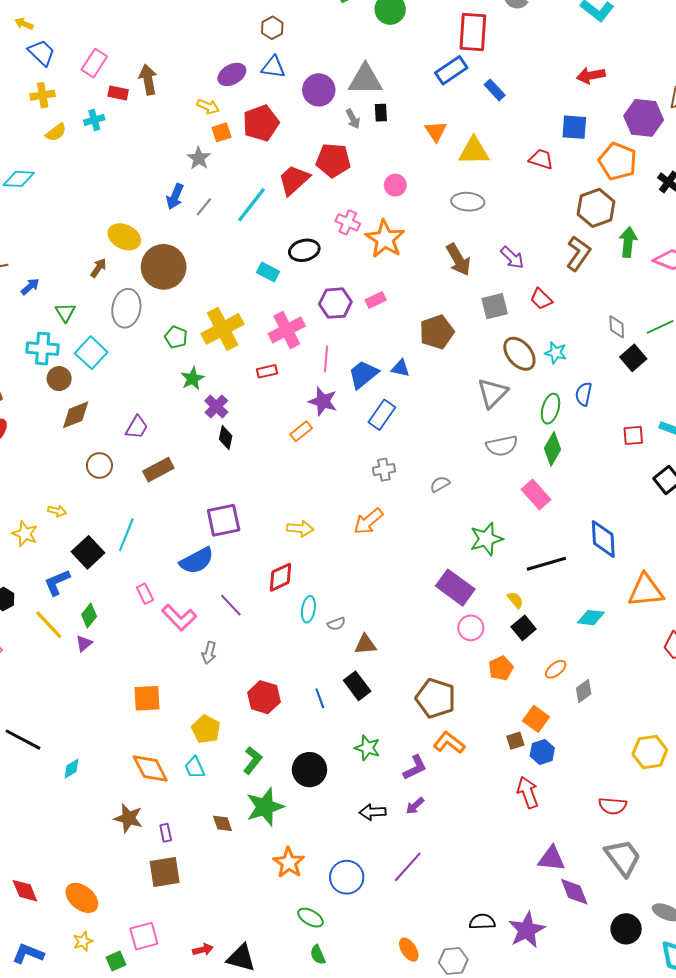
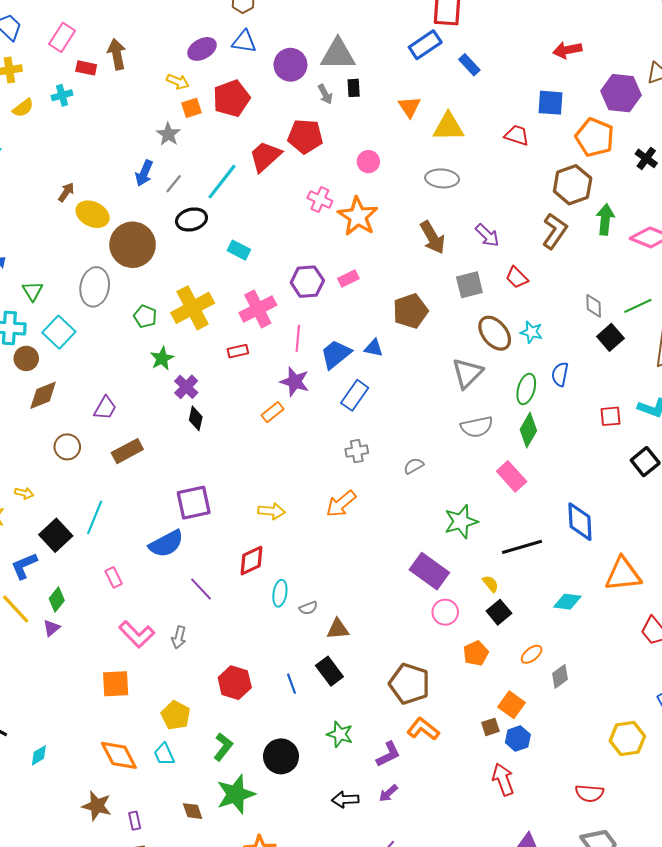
black ellipse: (304, 250) -> (191, 219), moved
brown arrow: (98, 268) -> (66, 192), moved
pink L-shape: (179, 618) -> (137, 634), moved

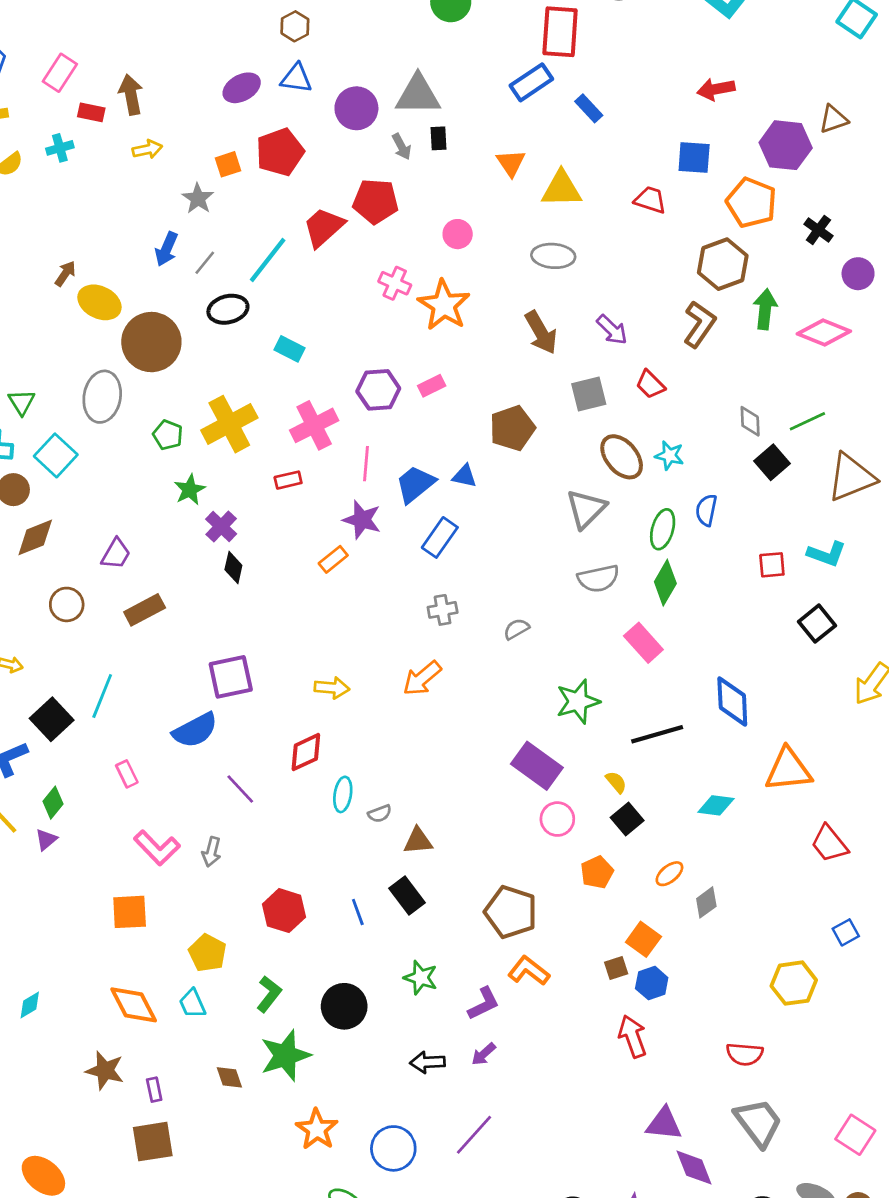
yellow arrow: (178, 82) -> (147, 149), moved, turned -35

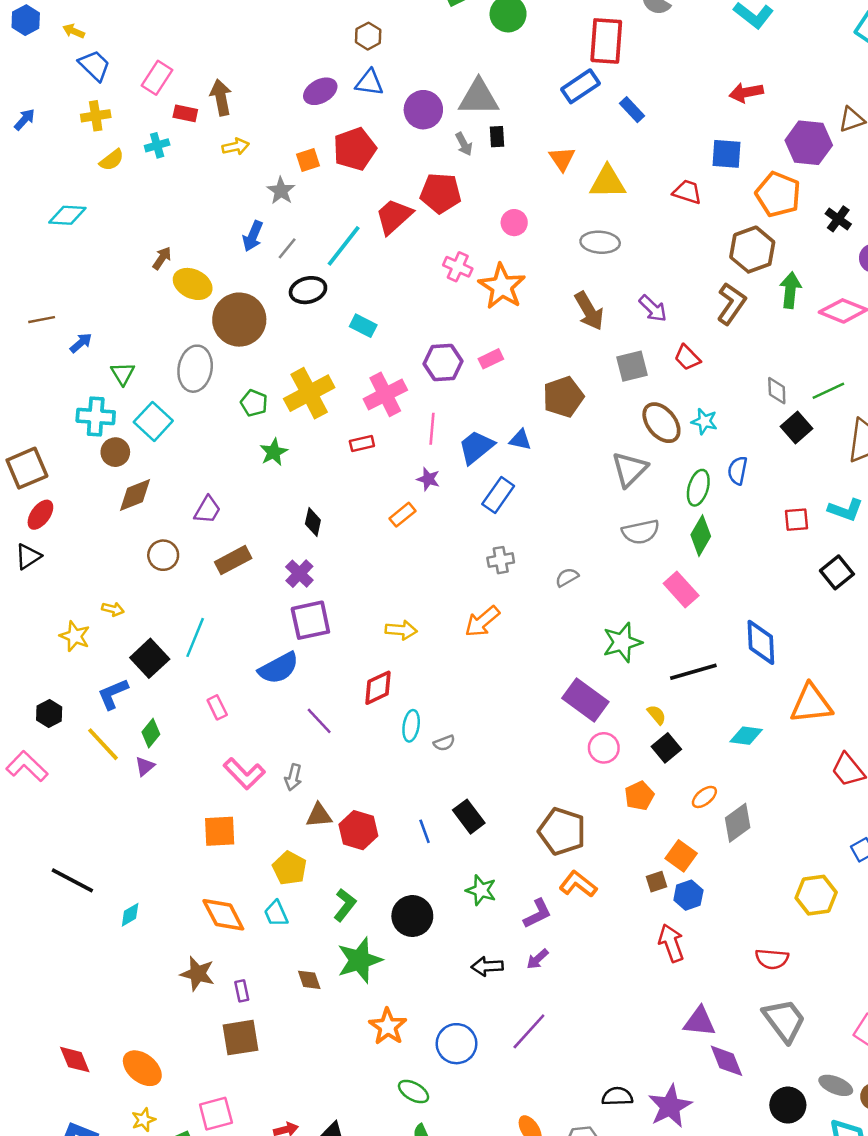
purple star: (362, 520) -> (428, 479), size x0.7
purple cross: (221, 527) -> (299, 574), moved
brown triangle: (418, 841) -> (319, 815), moved
gray diamond: (706, 902) -> (738, 823), size x1.4

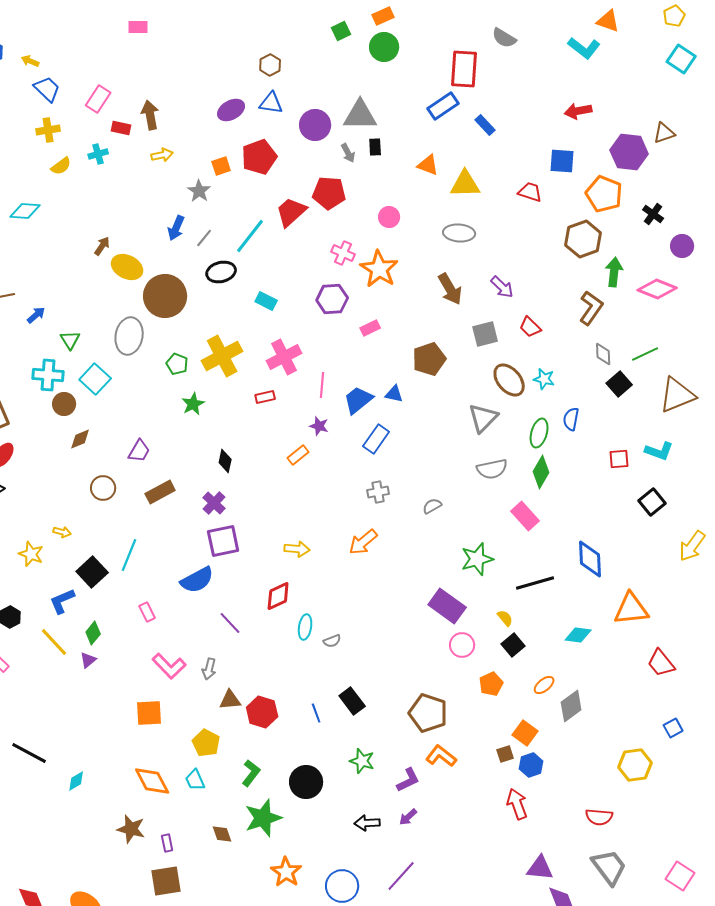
orange triangle: (562, 159) -> (428, 165), turned -35
brown L-shape: (731, 304) -> (591, 308), moved
purple hexagon: (443, 363) -> (332, 299), moved
brown diamond: (135, 495) -> (80, 439), size x0.7

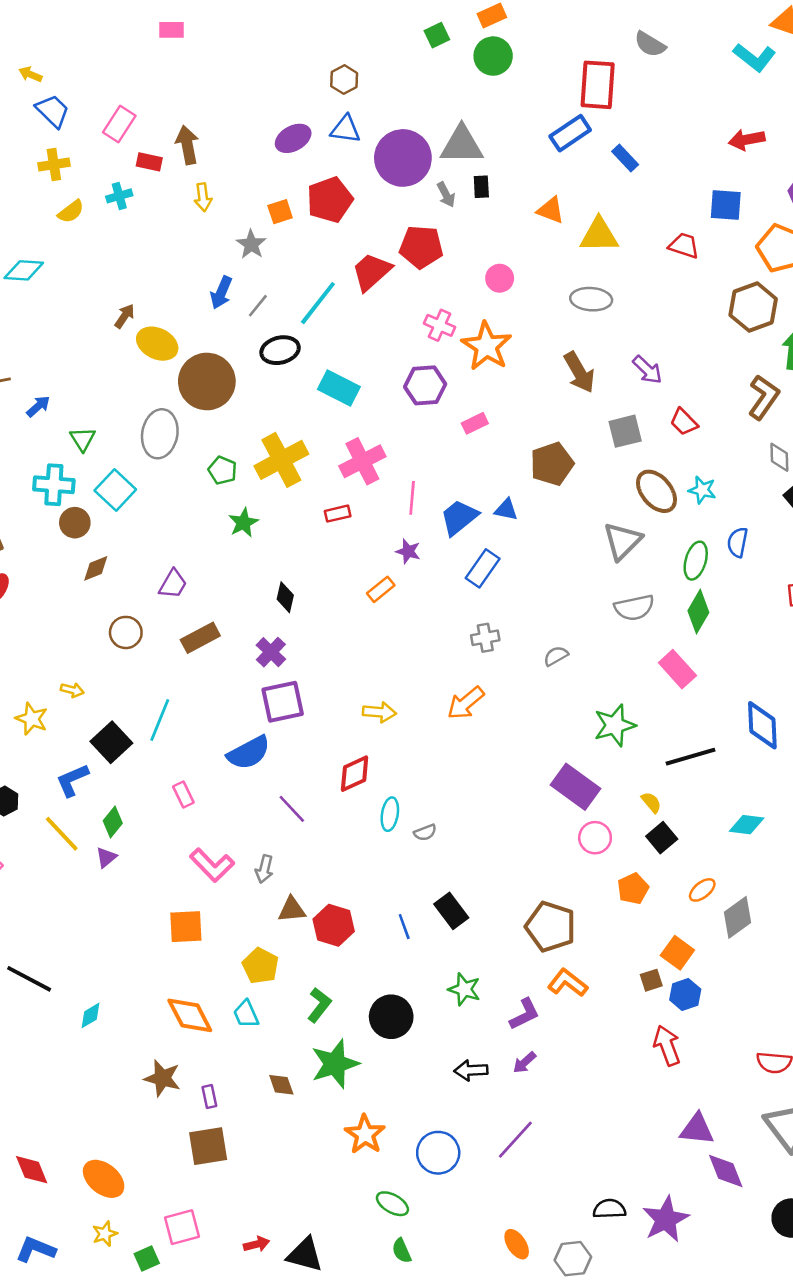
purple circle: (315, 125) -> (403, 158), size x1.4
yellow arrow: (162, 155) -> (203, 197), turned 95
cyan rectangle: (266, 301) -> (339, 388), size x1.4

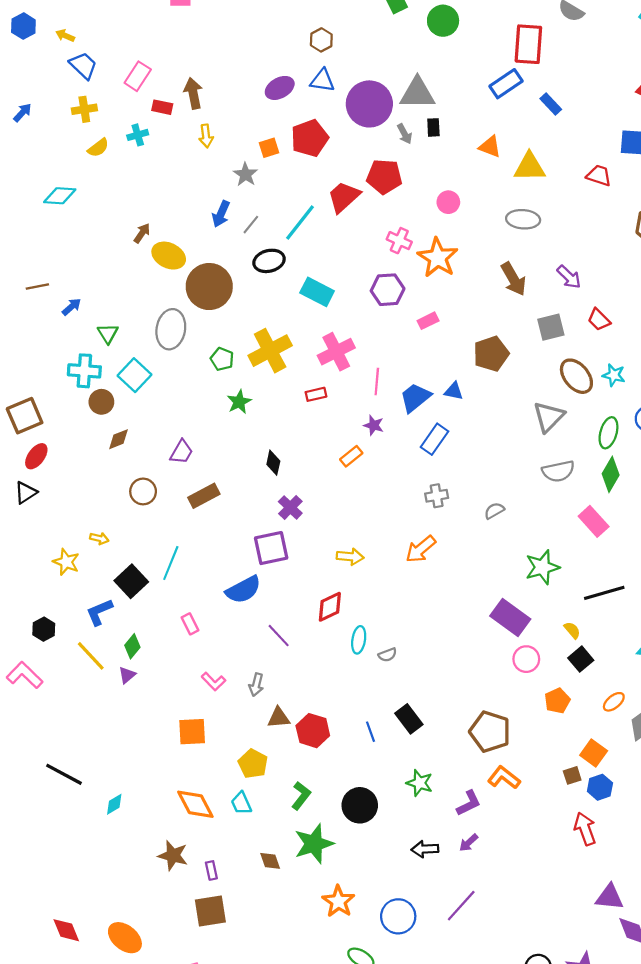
purple cross: (271, 652) -> (290, 507), moved
pink L-shape: (212, 865) -> (214, 681), size x0.7

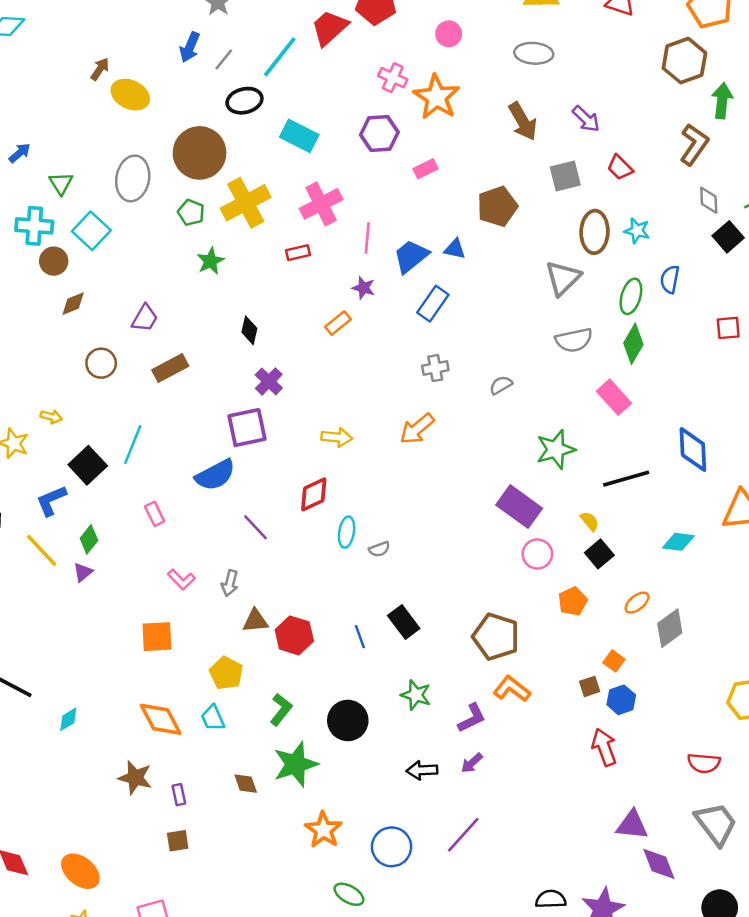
brown circle: (209, 287) -> (200, 153), moved
brown ellipse: (576, 376) -> (594, 232), turned 42
orange square: (594, 753) -> (614, 661), size x0.7
brown square: (210, 911) -> (178, 841), size x0.6

